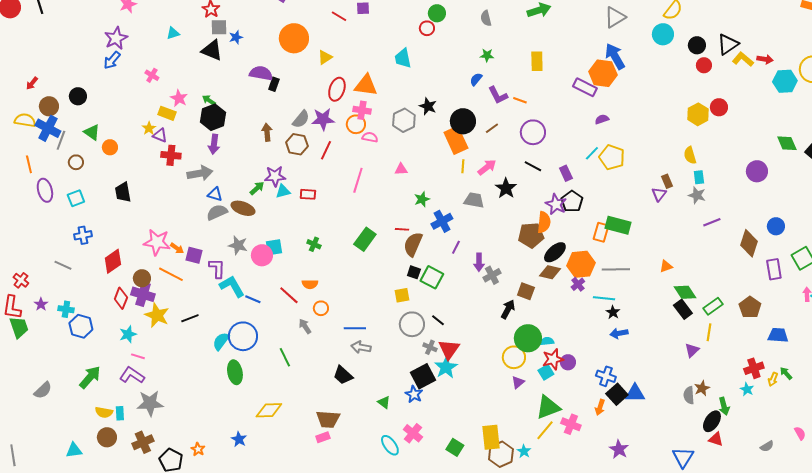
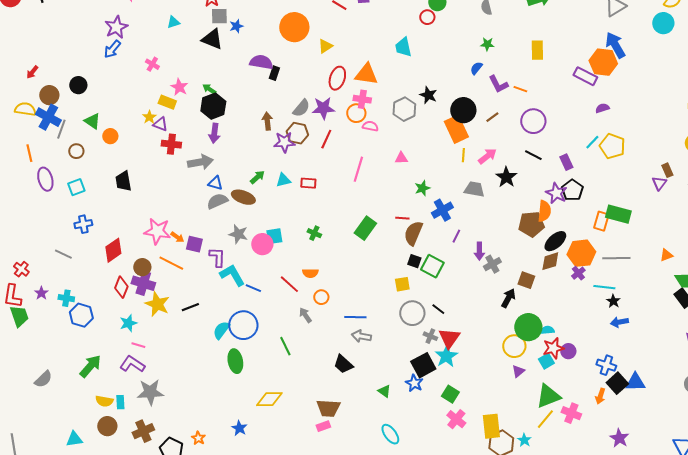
purple star: (275, 176) -> (284, 142), moved
brown diamond: (550, 272) -> (550, 261), turned -30
pink cross: (413, 433) -> (456, 419), moved
green square: (455, 447) -> (450, 394), moved

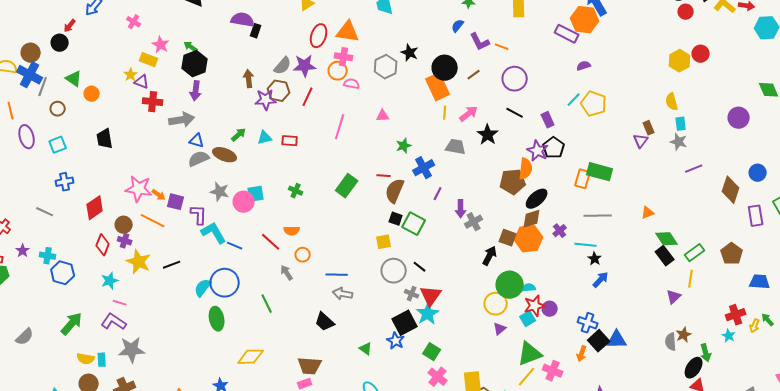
red arrow: (32, 72) -> (70, 26), moved
orange hexagon: (581, 253) -> (529, 239), moved
purple cross: (143, 283) -> (125, 241), size x0.6
blue arrow: (619, 322) -> (601, 280), turned 144

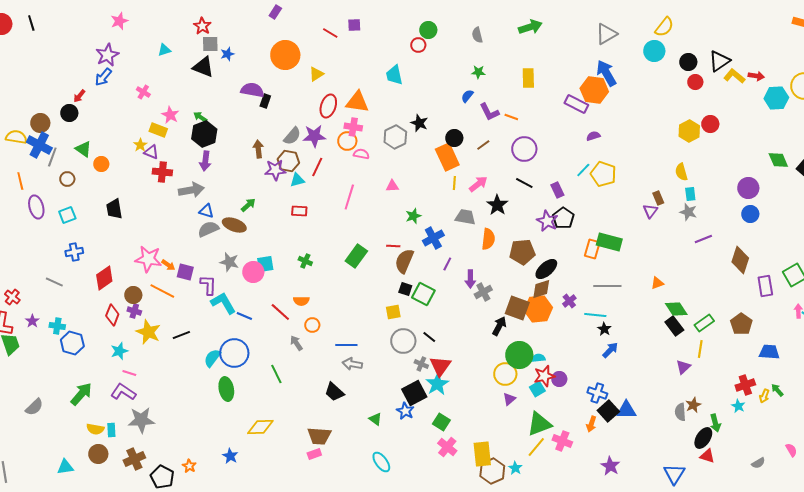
black circle: (445, 68) -> (454, 138), size x0.7
cyan triangle: (265, 138) -> (297, 180), moved
orange semicircle: (526, 169) -> (488, 239), moved
blue circle: (758, 173) -> (750, 214), moved
brown square: (508, 238) -> (517, 308), size x1.4

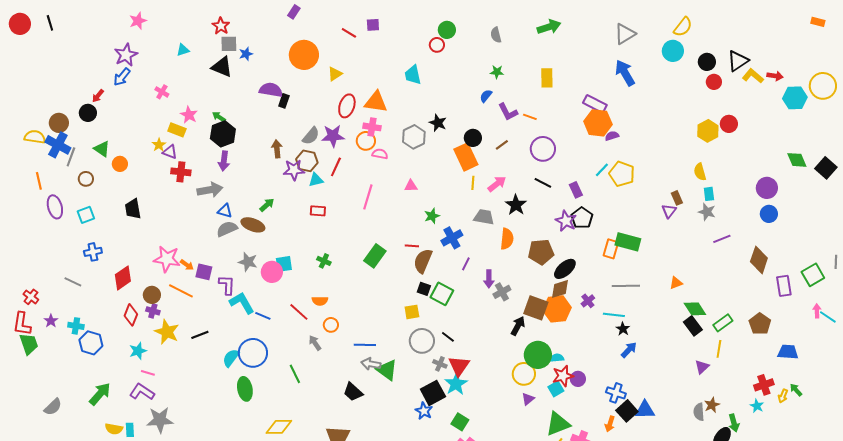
orange hexagon: (594, 90) -> (598, 123), moved
green triangle: (375, 419) -> (387, 370), moved, size x1.6

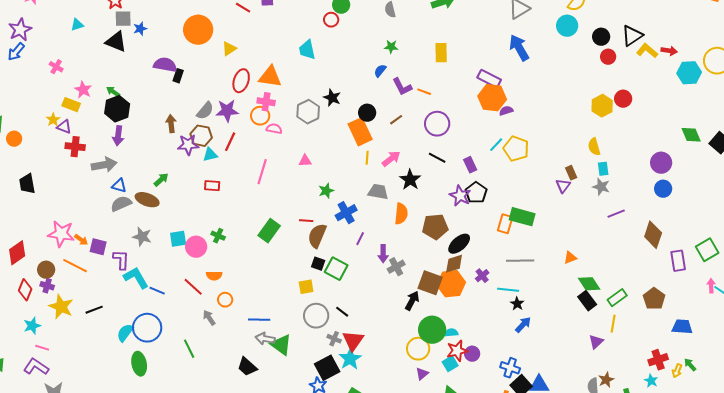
pink circle: (272, 272) -> (196, 247), moved

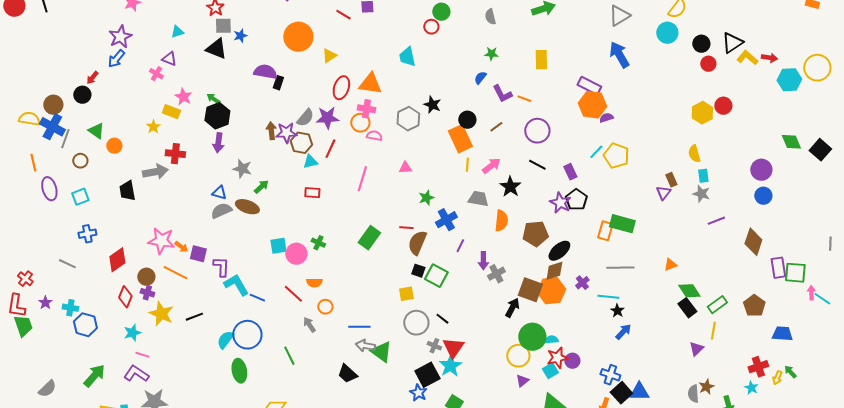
purple triangle: (64, 127) -> (169, 59), moved
purple star: (188, 145) -> (286, 133), moved
gray arrow: (104, 165) -> (155, 172), moved
gray star: (142, 237) -> (242, 169), moved
green square: (707, 250) -> (795, 273), moved, turned 35

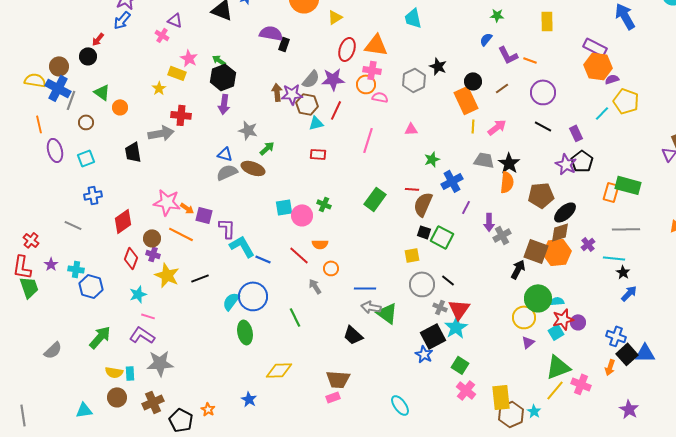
yellow pentagon: (616, 156) -> (626, 101), moved
black star: (510, 187) -> (509, 163), moved

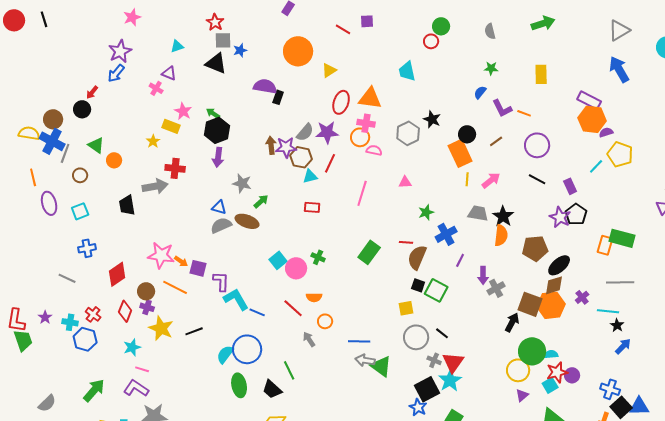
cyan square: (284, 207) -> (278, 260), turned -30
red cross: (31, 240) -> (93, 314), moved
black trapezoid: (353, 335) -> (272, 389), moved

